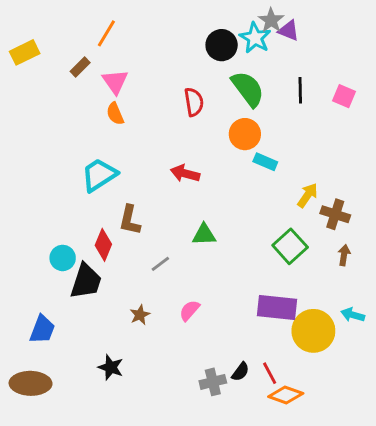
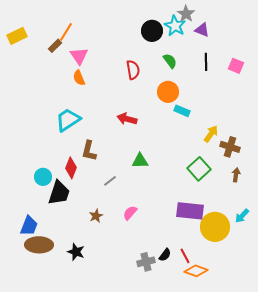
purple triangle: (289, 31) -> (202, 30), moved
orange line: (106, 33) -> (66, 32), moved
green semicircle: (248, 89) -> (170, 61), size x0.6
cyan arrow: (353, 315) -> (242, 216), turned -63
brown ellipse: (31, 383) -> (39, 245), moved

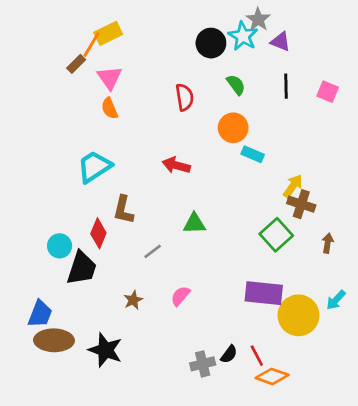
yellow rectangle: (17, 36) -> (108, 33), moved
brown cross: (230, 147) -> (301, 204), moved
black star: (76, 252) -> (105, 350), size x1.4

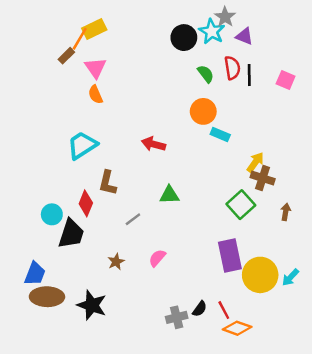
red semicircle: (185, 97) -> (232, 68), moved
purple rectangle: (264, 293) -> (230, 256), turned 72
cyan arrow: (336, 300) -> (290, 277), moved

